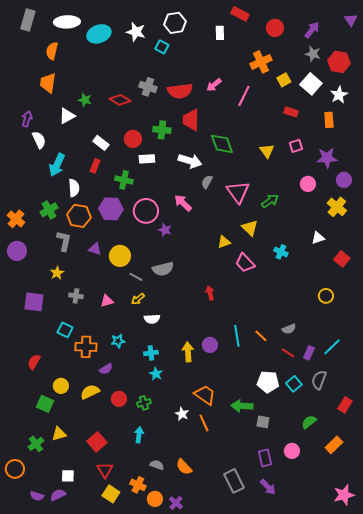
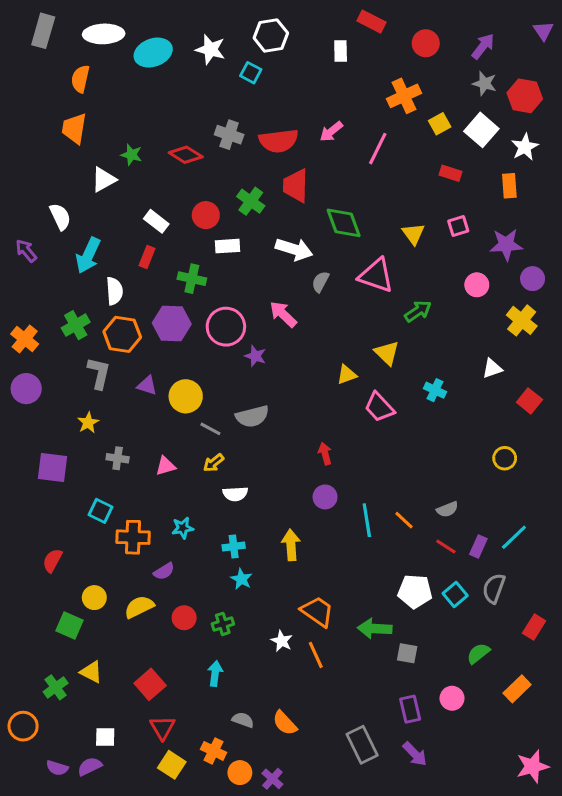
purple arrow: (27, 119) -> (26, 251), moved, turned -56
green cross: (162, 130) -> (251, 201), turned 30
pink triangle: (238, 192) -> (376, 276), moved, turned -35
purple circle: (210, 345) -> (325, 497), moved
yellow triangle: (59, 434) -> (91, 672), turned 42

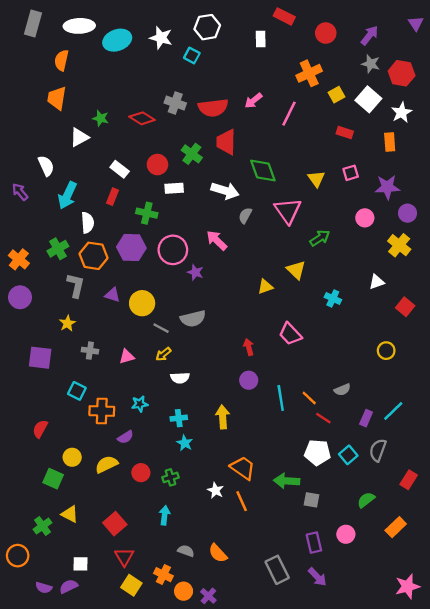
pink triangle: (376, 276) -> (288, 211), turned 36
pink trapezoid: (379, 407) -> (290, 334), moved
red line: (446, 547) -> (323, 418), moved

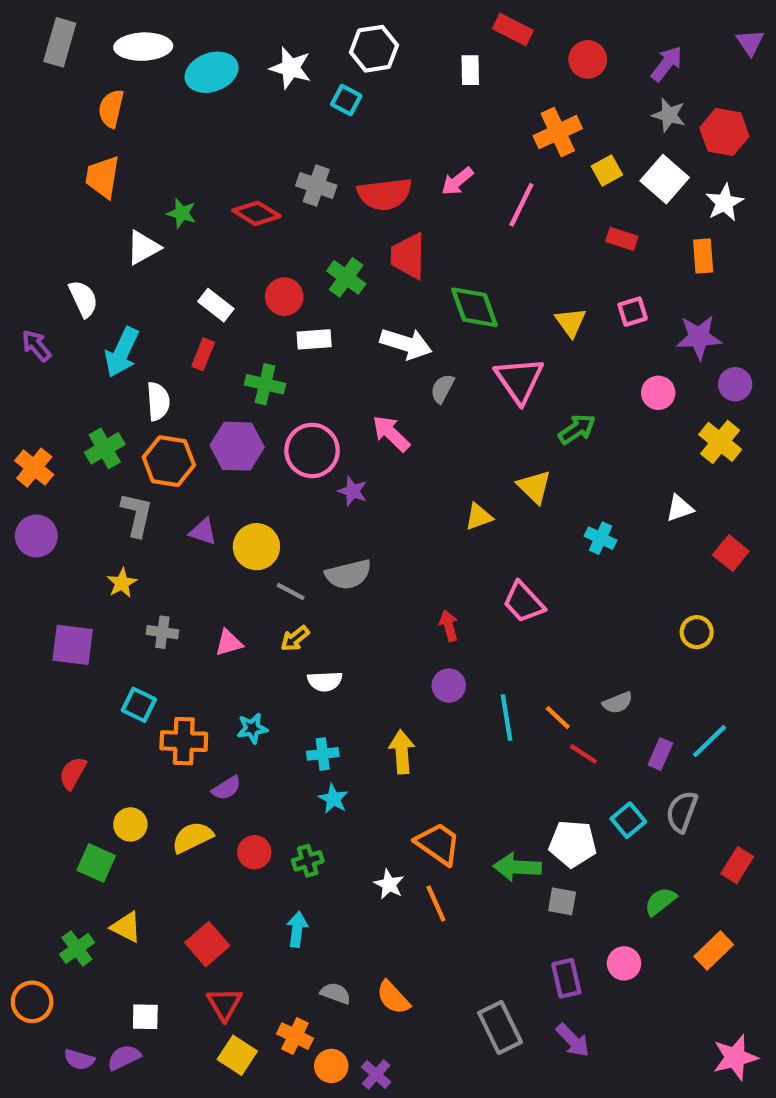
white pentagon: (317, 453) -> (573, 844), moved

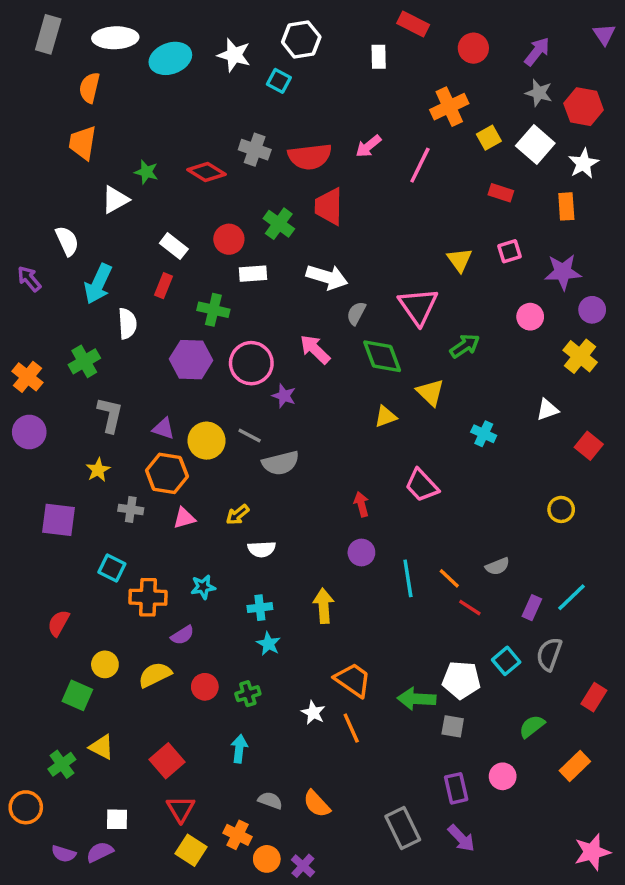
green diamond: (474, 307) -> (382, 356), moved
orange hexagon: (169, 461) -> (167, 473), moved
gray line: (291, 592) -> (250, 435), moved

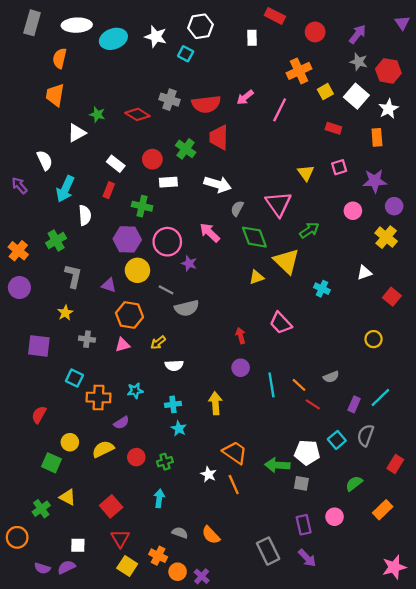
yellow triangle: (430, 392) -> (286, 261), size x1.4
yellow circle: (207, 441) -> (137, 270), moved
orange hexagon: (167, 473) -> (129, 315), moved

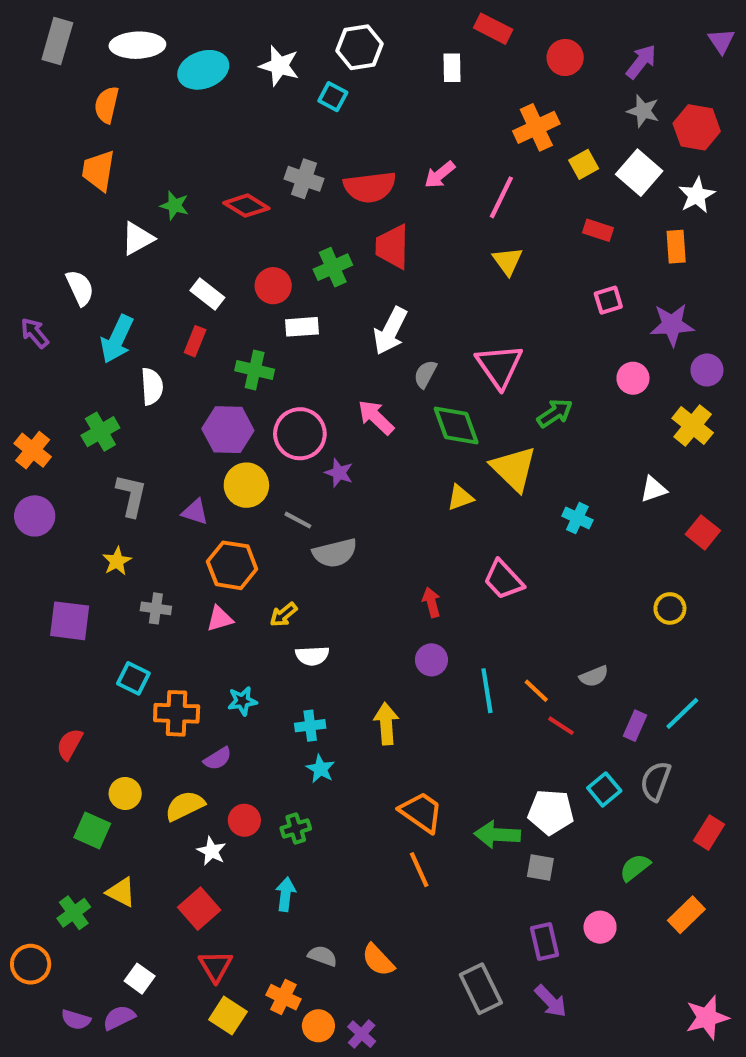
green cross: (186, 149) -> (333, 267), turned 30
yellow triangle: (306, 173) -> (508, 261), moved
white arrow: (218, 184) -> (390, 331), turned 100
white star: (209, 474) -> (211, 851), moved
white square: (78, 545) -> (140, 979), turned 35

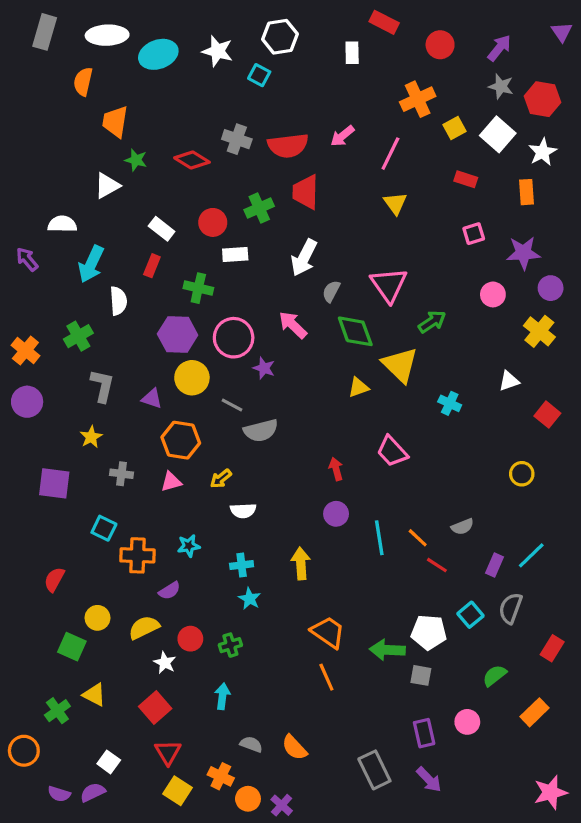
orange trapezoid: (98, 171) -> (115, 122), moved
white semicircle: (80, 288) -> (62, 224), turned -64

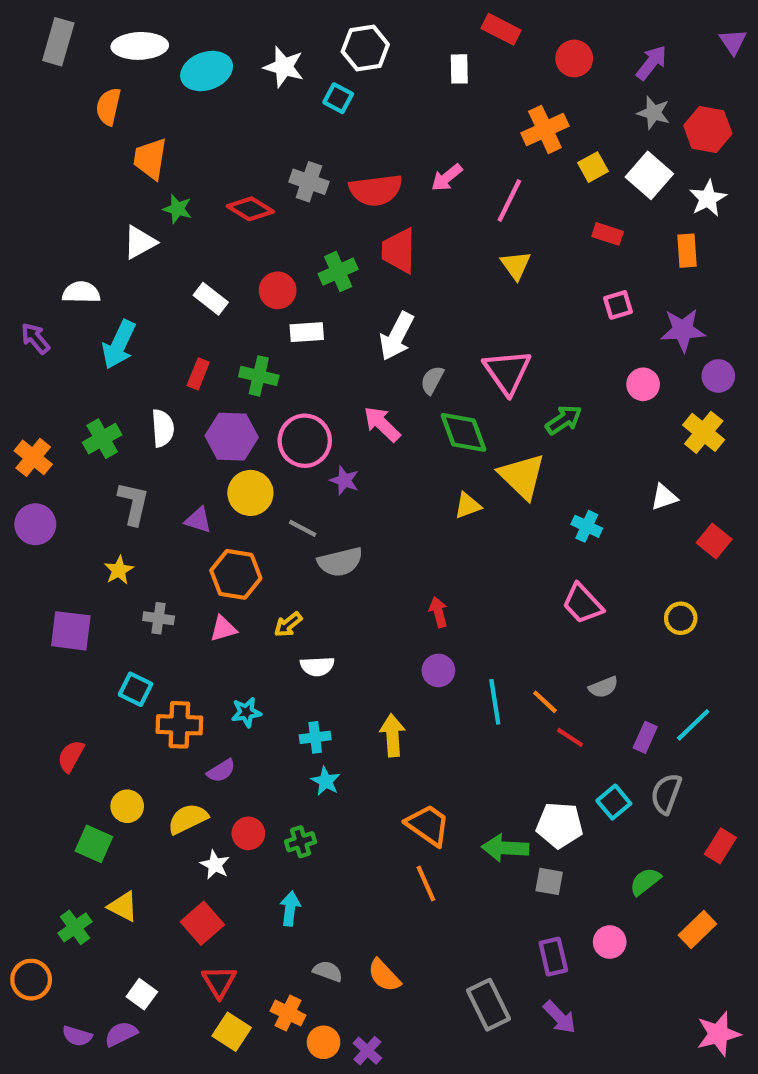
red rectangle: (152, 266) -> (198, 374), moved
white semicircle: (118, 301) -> (163, 428), moved
pink trapezoid: (392, 451) -> (583, 604), moved

